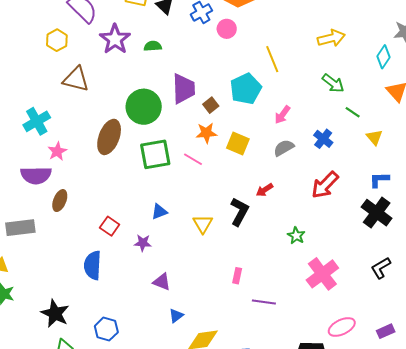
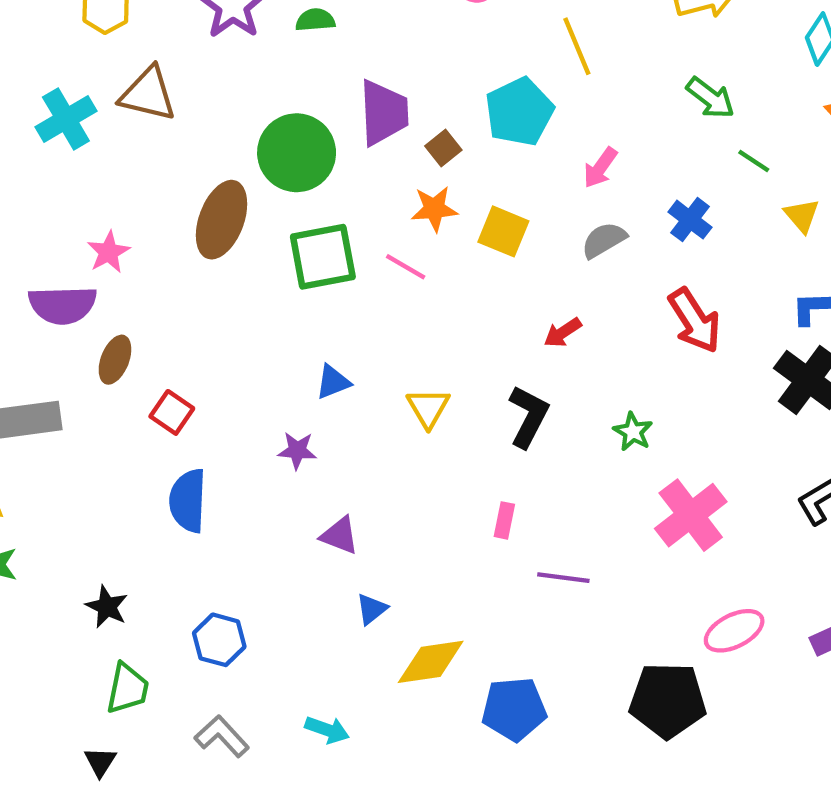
cyan cross: (37, 121) -> (66, 119), moved
red arrow: (325, 185) -> (695, 320), turned -76
black L-shape: (239, 212) -> (529, 416), moved
red square: (110, 226) -> (172, 412), moved
black star: (55, 313) -> (107, 607), size x0.7

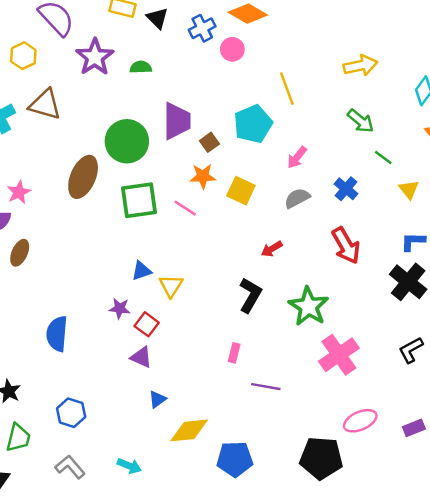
yellow triangle: (428, 408) -> (171, 286), moved
red square: (172, 412) -> (147, 324), moved
green star: (633, 432) -> (309, 306), size x1.8

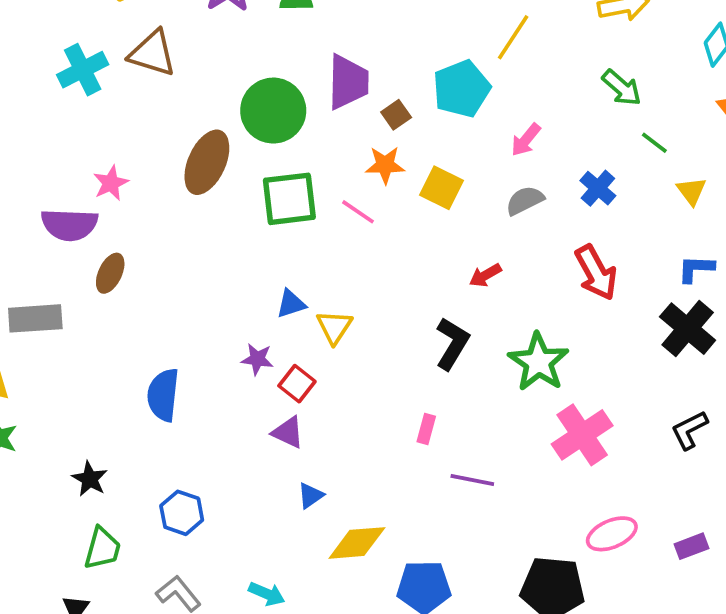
yellow line: (287, 89) -> (513, 37), turned 52

